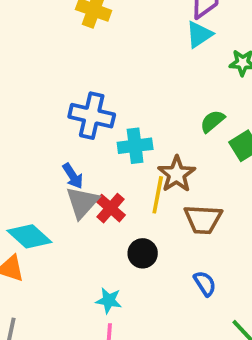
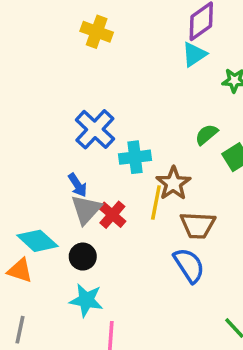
blue cross: (92, 116) -> (95, 129), turned 30
black circle: (143, 253) -> (83, 257), moved
blue semicircle: (205, 284) -> (189, 265), moved, size x1.5
cyan star: (109, 301) -> (86, 300), moved, size x1.4

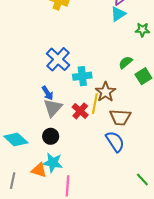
red cross: (112, 215) -> (80, 111), moved
cyan diamond: (37, 241) -> (16, 139), moved
orange triangle: (20, 270) -> (39, 170), moved

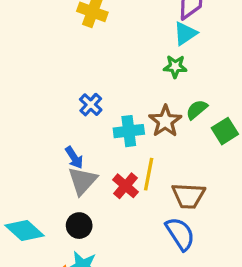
green star: (142, 30) -> (175, 66), moved
blue cross: (58, 59) -> (91, 105), size x0.6
brown star: (105, 92) -> (165, 121), moved

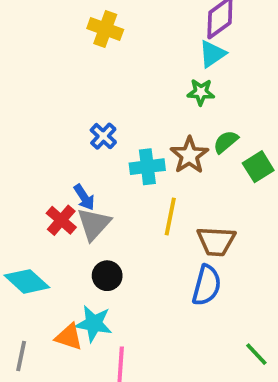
red cross: (126, 186) -> (61, 220), moved
black circle: (79, 226) -> (107, 276), moved
blue semicircle: (180, 234) -> (207, 285), turned 48

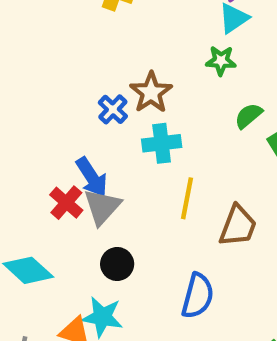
brown star: (189, 155) -> (151, 92), moved
blue arrow: (84, 197) -> (92, 177), size x1.4
brown trapezoid: (216, 241) -> (238, 226), turned -72
blue semicircle: (207, 285) -> (198, 296), moved

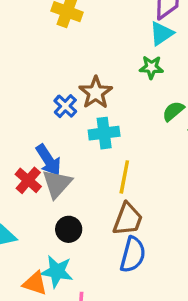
brown trapezoid: (238, 226) -> (128, 219), moved

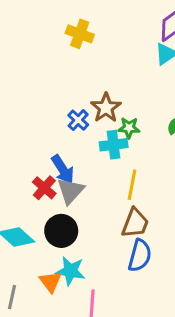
green star: (151, 67) -> (129, 128), moved
black circle: (69, 229) -> (61, 231), moved, size x1.4
orange triangle: (35, 283) -> (50, 282), turned 35

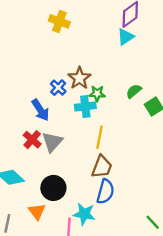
blue arrow: (63, 169) -> (40, 110), moved
black circle: (61, 231) -> (53, 188), moved
cyan star: (70, 271) -> (84, 214), moved

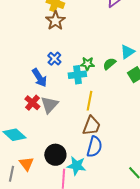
cyan triangle: (125, 37) -> (127, 52), moved
brown star: (79, 78) -> (55, 21), moved
green semicircle: (134, 91) -> (109, 64), moved
black circle: (53, 188) -> (55, 155), moved
orange triangle: (37, 212) -> (26, 164), moved

